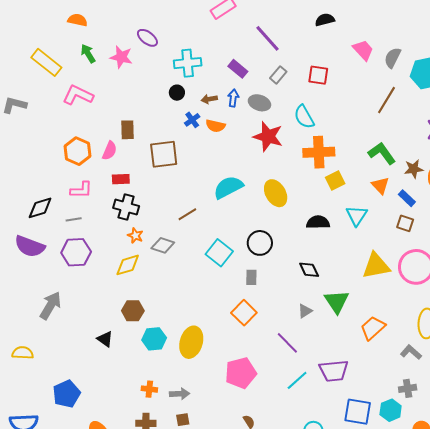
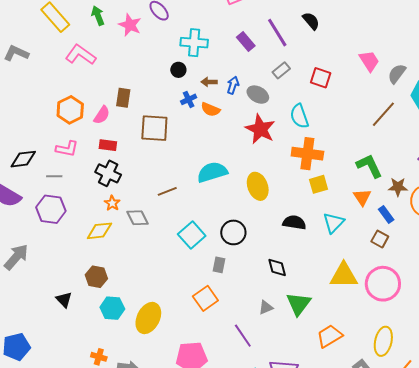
black semicircle: (325, 20) -> (311, 21), moved, turned 54
purple rectangle: (238, 69) -> (246, 41), moved
gray diamond: (163, 245) -> (138, 218), turned 35

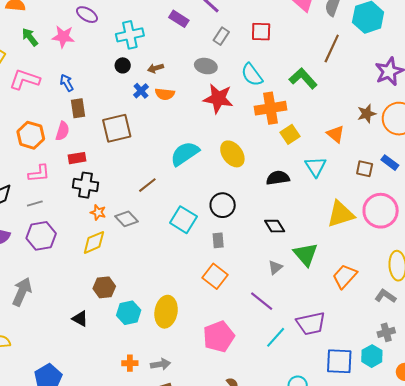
blue arrow: (233, 85) -> (67, 83), moved, turned -30
green L-shape: (369, 166) -> (303, 78), moved
blue rectangle: (386, 215) -> (390, 163), moved

